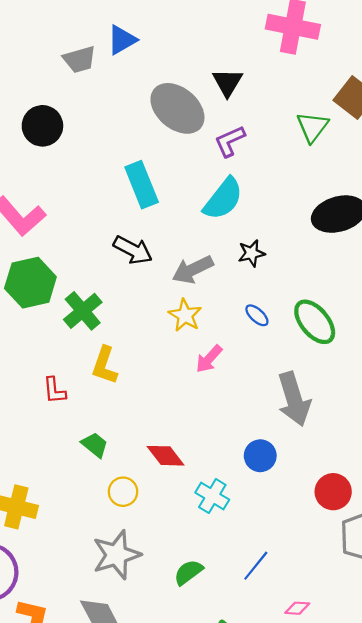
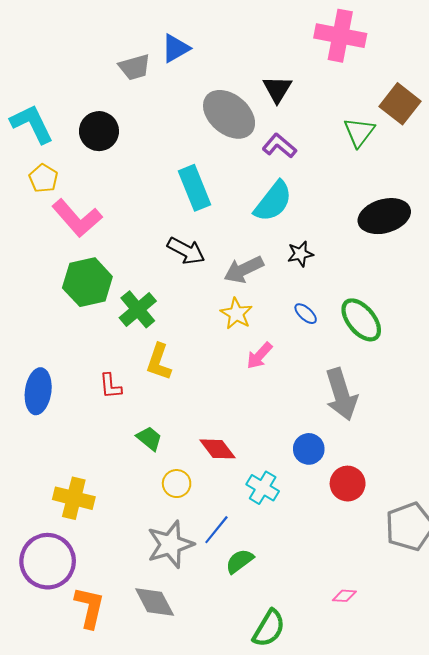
purple L-shape: (230, 141) -> (279, 146), turned 64
red circle: (333, 492) -> (348, 484), moved
blue line: (256, 566) -> (216, 530), moved

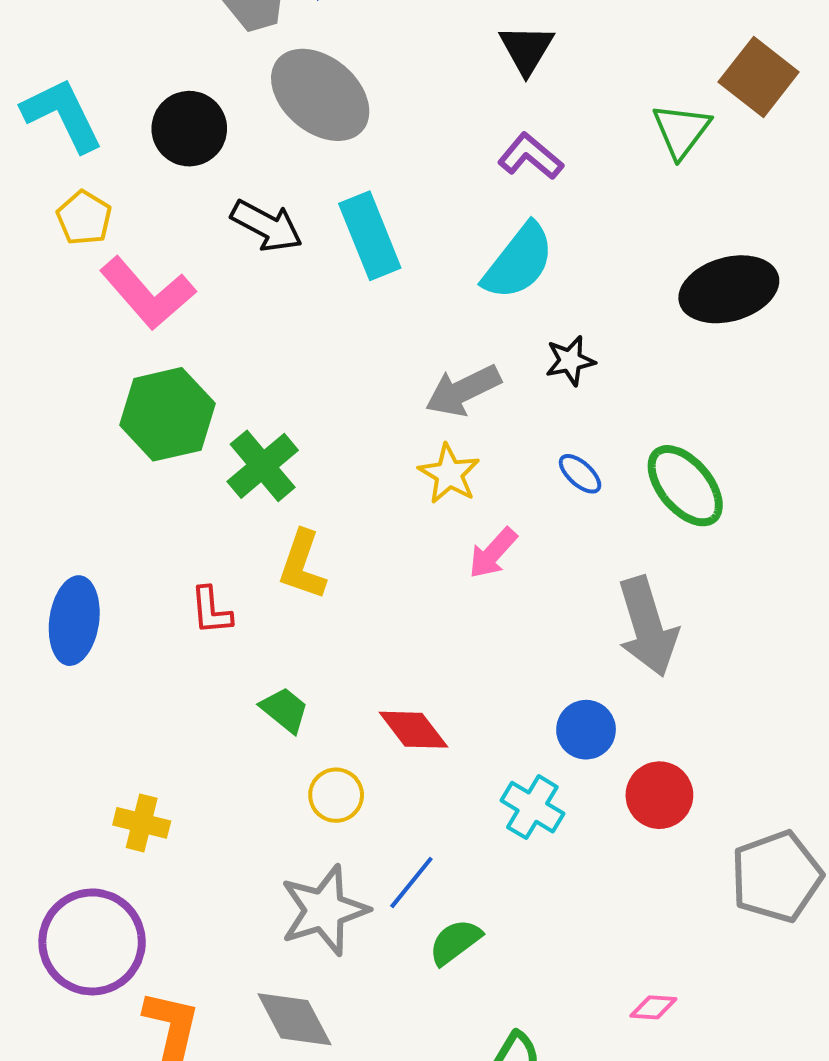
gray ellipse: (229, 114) -> (320, 95), moved
black arrow: (186, 251) -> (267, 226), moved
cyan cross: (263, 488) -> (532, 807), moved
yellow cross: (74, 498) -> (142, 823), size x0.7

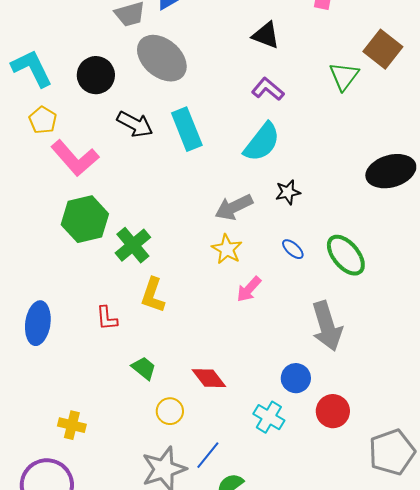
black triangle: (526, 49) -> (266, 35), turned -40
black ellipse: (729, 289) -> (391, 171), moved

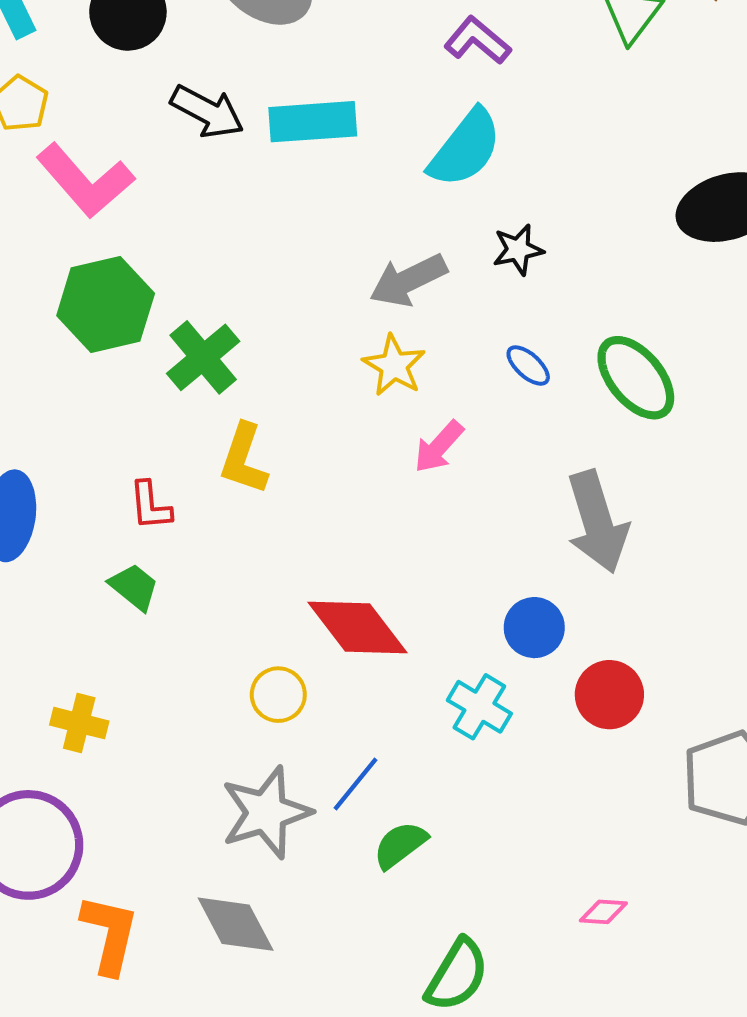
cyan rectangle: (187, 129) -> (313, 122), turned -72
green trapezoid: (144, 368) -> (134, 587), moved
red diamond: (209, 378) -> (358, 628), size x1.4

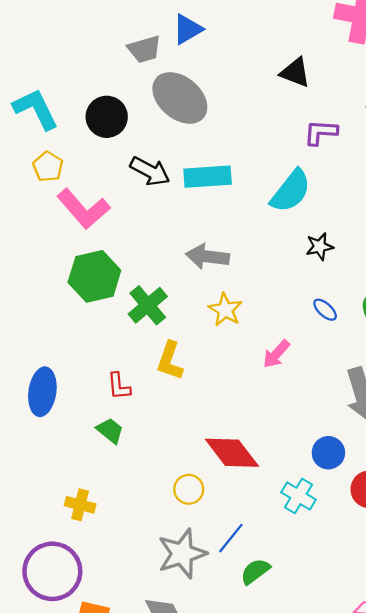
purple L-shape: (477, 40) -> (321, 132), moved, turned -36
gray arrow: (408, 280) -> (208, 256), moved, turned 33
yellow star: (394, 366) -> (225, 310), moved

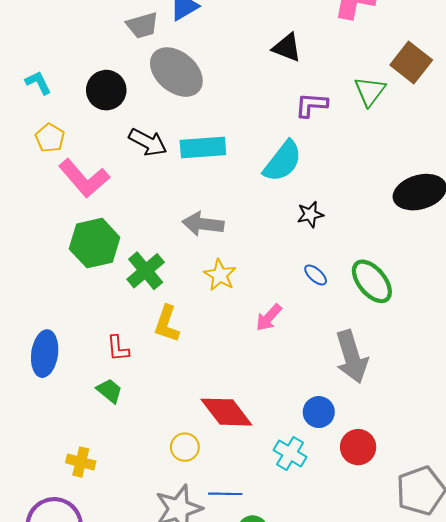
cyan L-shape: (36, 109) -> (38, 83), size x0.6
blue line: (231, 538) -> (225, 494), turned 52

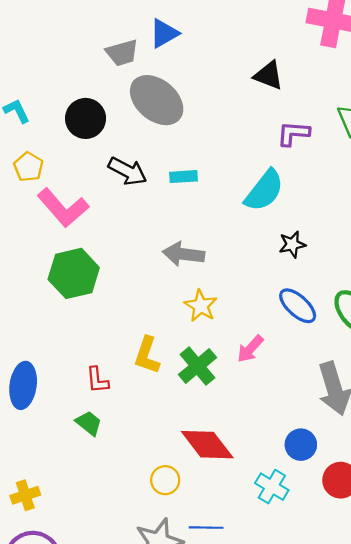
cyan rectangle: (203, 147) -> (183, 177), size x0.6
green cross: (146, 271) -> (197, 366), moved
blue ellipse: (316, 275) -> (298, 306), size x1.6
yellow cross: (81, 462) -> (25, 495), moved, turned -32

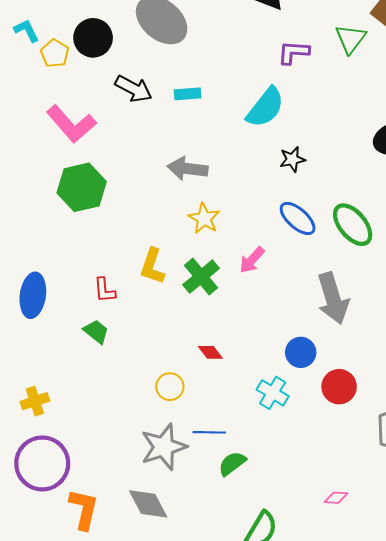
yellow pentagon: (28, 167) -> (55, 53), moved
red diamond: (207, 445) -> (210, 352), size x0.5

